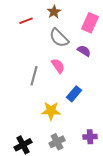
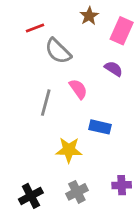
brown star: (54, 12) -> (89, 16), moved
gray semicircle: (59, 38) -> (58, 51), moved
blue rectangle: (74, 94) -> (100, 127), turned 63

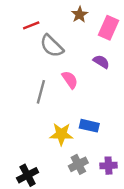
blue rectangle: (100, 127) -> (89, 126), moved
gray cross: (77, 192) -> (78, 164), moved

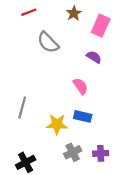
red line: (31, 25) -> (29, 12), moved
pink semicircle: (70, 80) -> (80, 86), moved
gray line: (41, 92) -> (22, 107), moved

